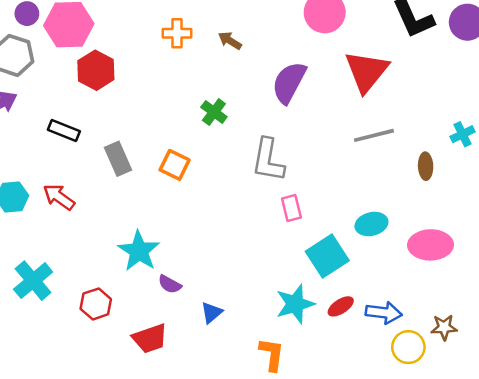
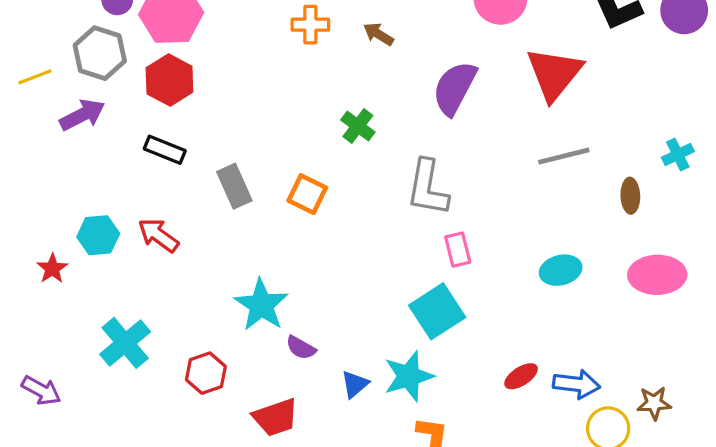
red hexagon: (96, 70) -> (169, 80), moved
pink ellipse: (431, 245) -> (657, 275), moved
cyan square: (327, 256) -> (437, 311), moved
cyan star: (295, 304) -> (409, 376), moved

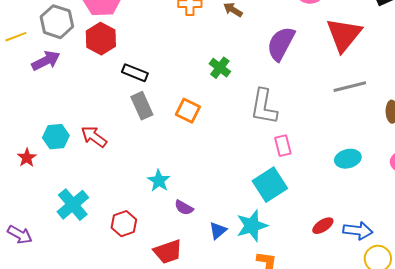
black rectangle: (165, 150) -> (135, 73), moved
cyan star: (261, 305) -> (159, 181), size x0.7

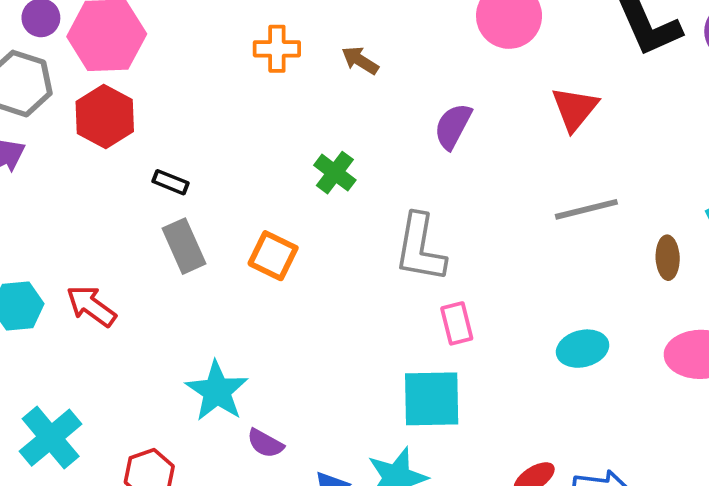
red triangle: (344, 35) -> (575, 109), size x0.7
purple semicircle: (281, 44) -> (453, 126), size x0.7
black rectangle: (135, 73) -> (171, 182), size x0.7
cyan star: (159, 181) -> (217, 391), size x1.4
cyan square: (270, 185) -> (432, 399), turned 32

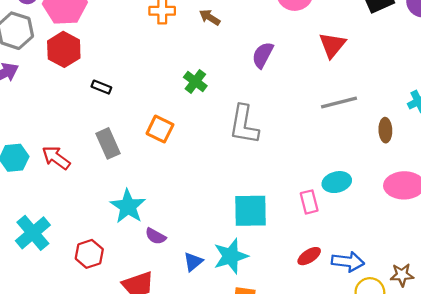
gray rectangle: (184, 246) -> (108, 143), moved
pink rectangle: (457, 323) -> (309, 202), moved

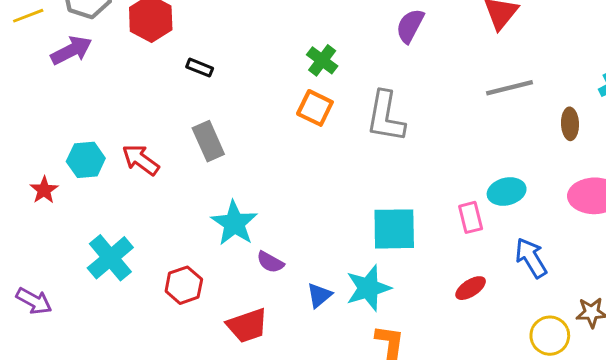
orange square: (160, 129) -> (315, 108), moved
blue arrow: (348, 262) -> (531, 258), moved, turned -128

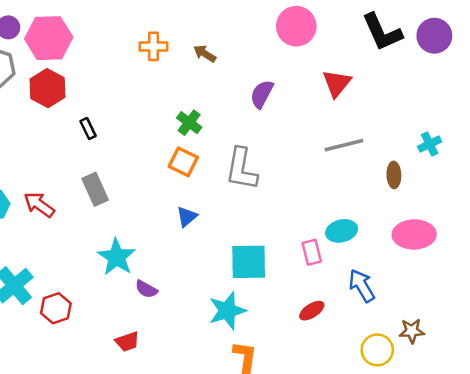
black rectangle: (200, 68) -> (88, 129), turned 42
red hexagon: (184, 285) -> (56, 308), moved
blue triangle: (319, 295) -> (187, 217), moved
red trapezoid: (247, 326) -> (127, 342), size x0.7

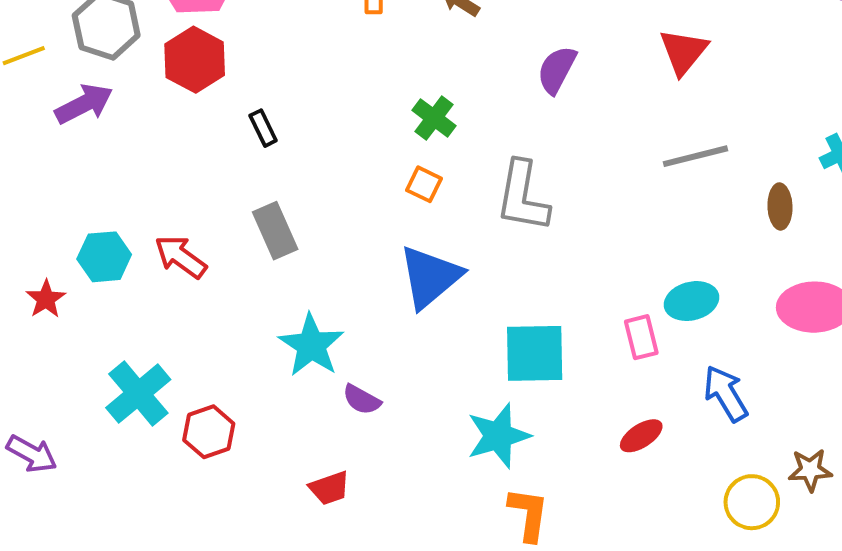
orange square: (183, 162) -> (424, 184), size x0.7
blue triangle: (187, 217) -> (430, 277), size x1.8

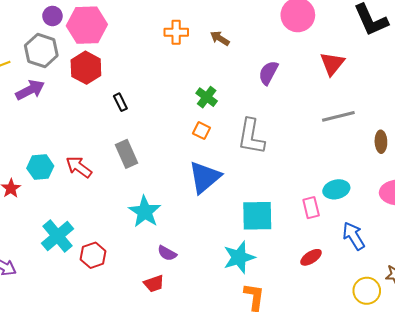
purple semicircle: (362, 400) -> (167, 253), moved

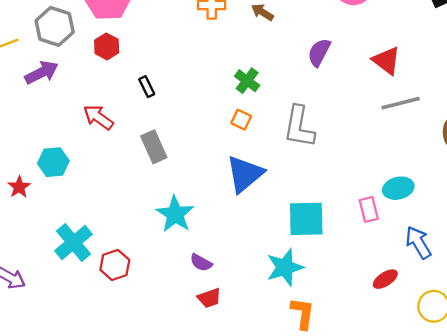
red triangle: (332, 64) -> (386, 61), moved, turned -32
red hexagon: (86, 68) -> (107, 46), size x0.7
red arrow: (79, 167) -> (98, 117), moved
red ellipse: (311, 257) -> (385, 279), moved
red trapezoid: (154, 284) -> (209, 298), moved

